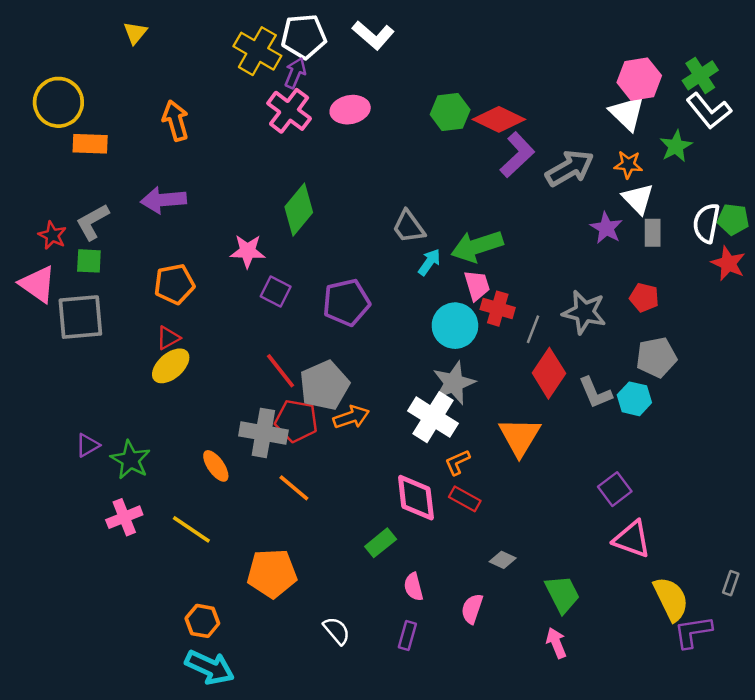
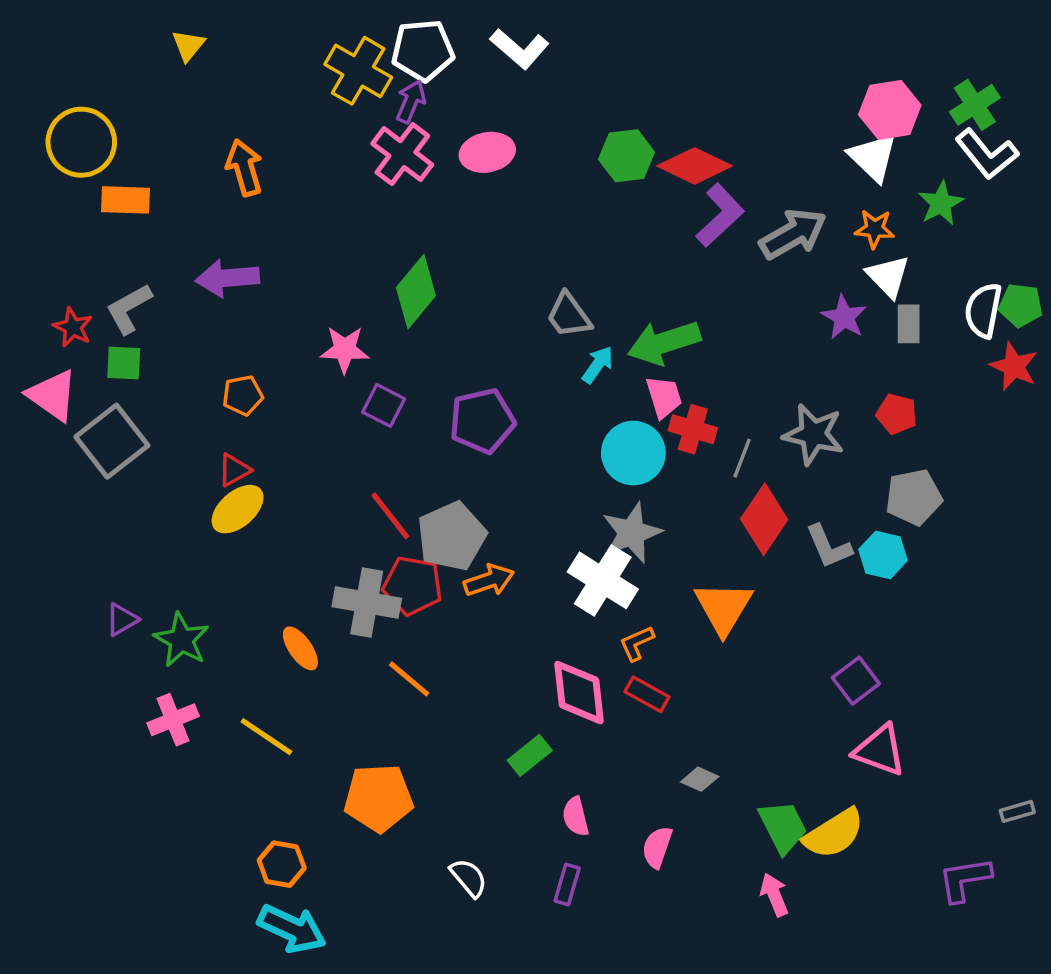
orange pentagon: (174, 284) -> (243, 395), size x0.7
gray square: (80, 317) -> (112, 441), turned -33
gray rectangle: (731, 583) -> (1017, 811), turned 55
yellow semicircle: (671, 599) -> (834, 834), moved, turned 84

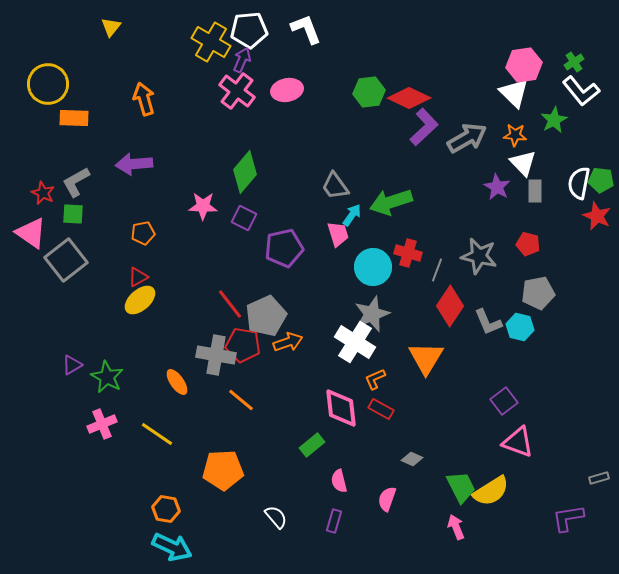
white L-shape: (520, 49) -> (306, 29), turned -152
green cross: (975, 105) -> (574, 62), size x0.7
pink trapezoid: (664, 397) -> (338, 234), moved
purple square: (384, 405) -> (244, 218), moved

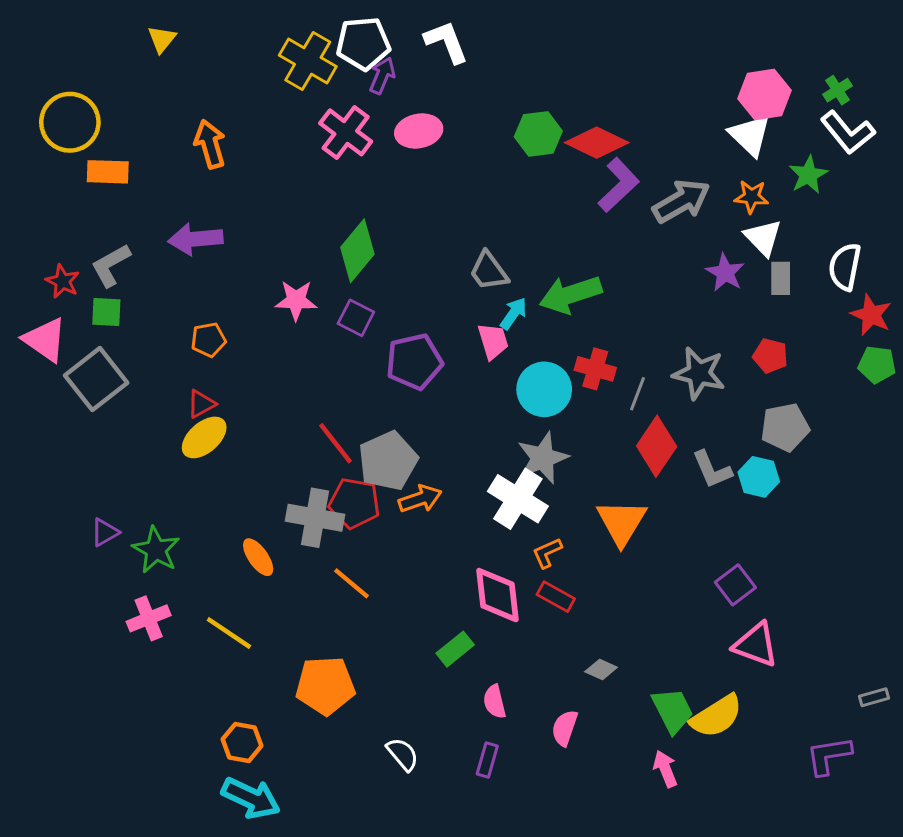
purple arrow: (242, 60) -> (382, 76), moved
green pentagon: (601, 180) -> (877, 365), moved

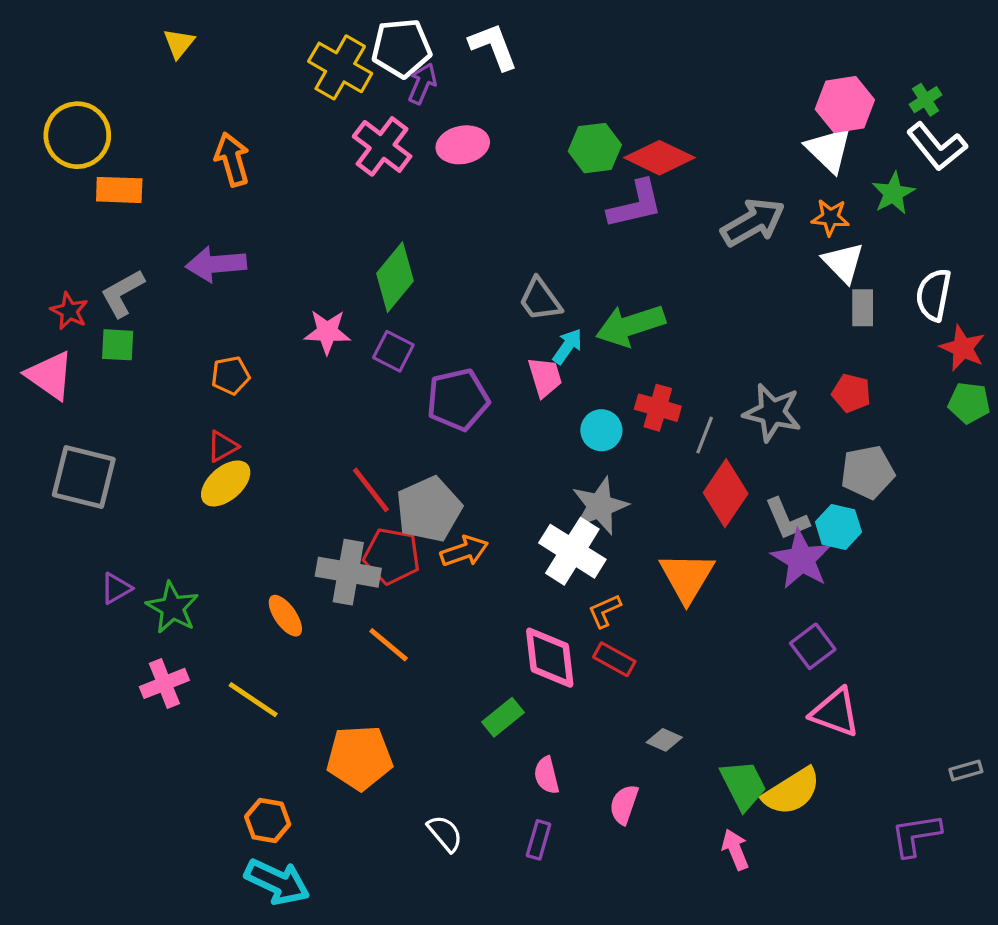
purple L-shape: (619, 185) -> (635, 204), moved, turned 30
purple star: (725, 273) -> (801, 559), moved, size x1.4
gray square: (96, 379) -> (84, 477), moved, turned -38
cyan circle: (544, 389) -> (601, 430), size x0.7

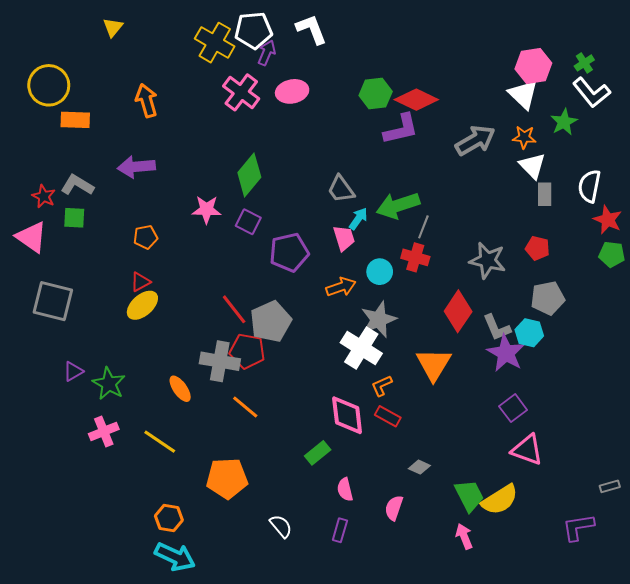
gray L-shape: (122, 293) -> (77, 185), turned 60
gray line: (705, 435) -> (423, 227), moved
orange arrow: (464, 551) -> (341, 287), moved

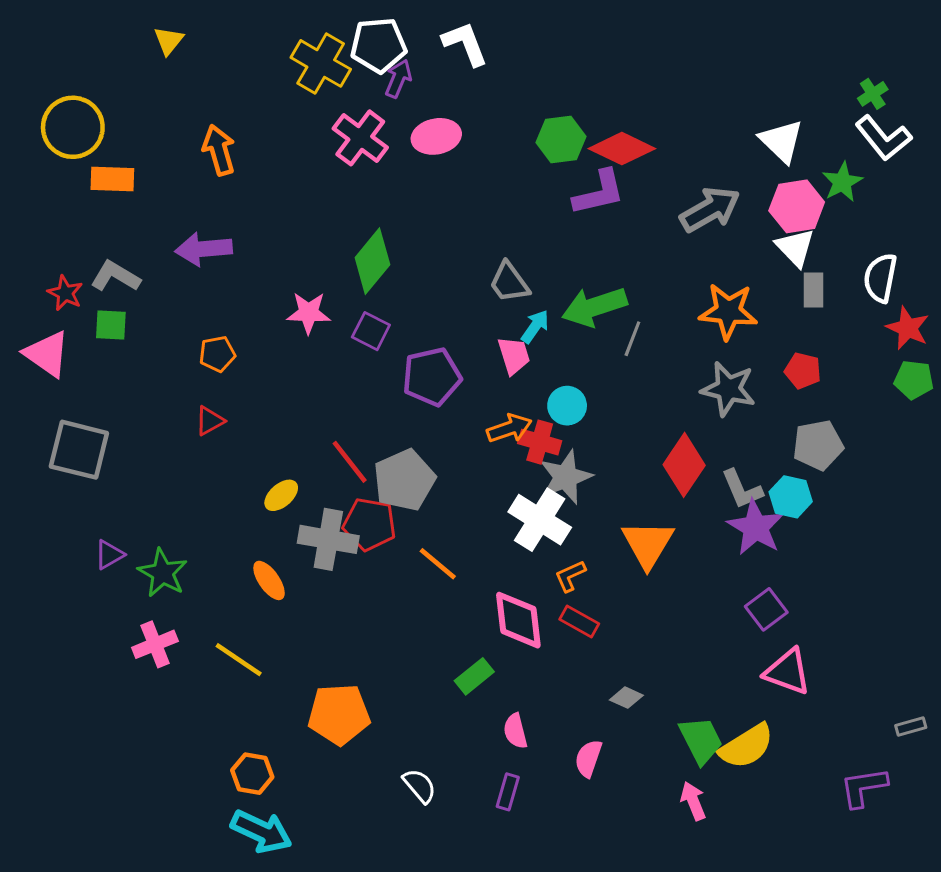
pink hexagon: (533, 66) -> (797, 206), moved
orange star: (524, 137) -> (728, 311), moved, size x1.6
red cross: (415, 257) -> (540, 442), moved
yellow ellipse: (142, 305) -> (281, 495), moved, size x0.7
orange line: (245, 407) -> (438, 564), moved

